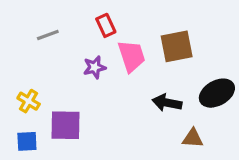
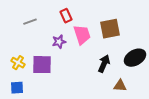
black arrow: (167, 103) -> (104, 64), turned 102
purple square: (66, 125) -> (42, 65), moved

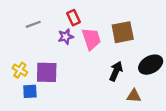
purple star: (59, 42) -> (66, 37), moved
blue square: (17, 88) -> (30, 91), moved

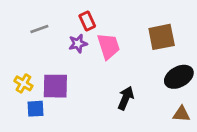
brown square: (123, 32) -> (162, 37), moved
black arrow: (116, 71) -> (126, 98), moved
brown triangle: (134, 96) -> (182, 114), moved

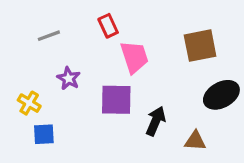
purple star: (78, 44) -> (69, 78), moved, turned -30
purple square: (55, 86) -> (116, 100), moved
brown triangle: (182, 114) -> (195, 141), moved

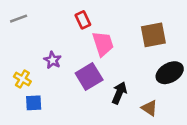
gray line: (49, 36) -> (19, 19), moved
purple square: (116, 100) -> (89, 76), turned -32
brown triangle: (195, 141) -> (150, 108), turned 30

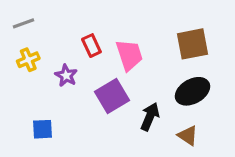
red rectangle: (83, 20) -> (91, 46), moved
black ellipse: (170, 73) -> (193, 91), moved
yellow cross: (22, 79) -> (28, 60), moved, turned 36

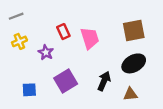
purple square: (112, 96) -> (66, 81), moved
brown triangle: (188, 136) -> (130, 94), turned -40

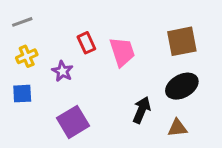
purple square: (66, 81) -> (73, 122), moved
blue square: (29, 90) -> (22, 94), moved

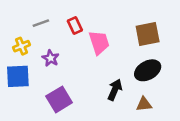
gray line: (22, 22) -> (41, 23), moved
red rectangle: (86, 43) -> (75, 25), moved
blue square: (22, 94) -> (18, 76), size x1.5

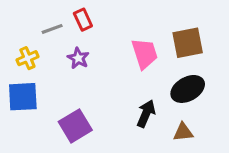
red rectangle: (75, 25) -> (83, 20), moved
pink trapezoid: (99, 42) -> (145, 54), moved
purple star: (51, 58) -> (78, 58), moved

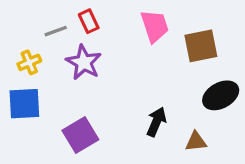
pink trapezoid: (145, 54) -> (155, 26), moved
purple star: (78, 58) -> (84, 62), size x1.5
black ellipse: (188, 89) -> (221, 95), moved

